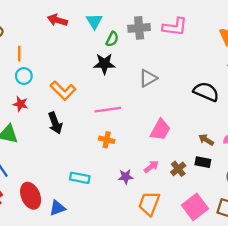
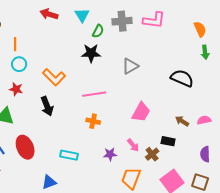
black rectangle: (203, 162) -> (168, 141), moved
pink arrow: (151, 167) -> (133, 145), turned 88
brown cross: (178, 169) -> (152, 154), moved
red ellipse: (31, 196) -> (25, 147), moved

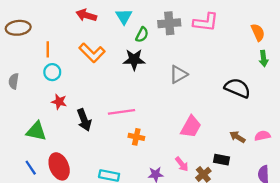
orange L-shape: (54, 77) -> (92, 53), moved
red star: (16, 89) -> (59, 102), moved
pink line: (94, 94) -> (122, 112), moved

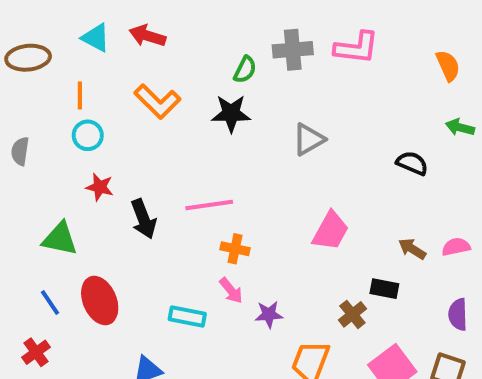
cyan triangle: (124, 16) -> (96, 38), moved, turned -30
green arrow: (264, 58) -> (460, 127), moved, turned 112
black semicircle: (237, 88) -> (412, 163), size x0.7
pink arrow: (182, 164) -> (231, 291), moved

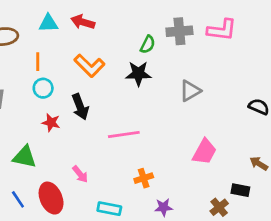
cyan triangle: (96, 38) -> (48, 23), turned -30
black arrow: (143, 219) -> (80, 107), moved
orange cross: (235, 249) -> (144, 178), moved, turned -30
pink arrow: (231, 291) -> (80, 174), moved

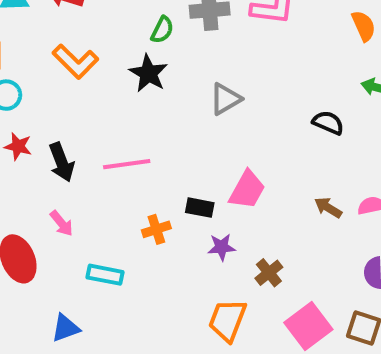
black star: (138, 74) -> (148, 73), turned 30
black arrow: (80, 107) -> (62, 162), moved
black rectangle: (240, 190) -> (200, 208), moved
purple star: (164, 207) -> (221, 247), moved

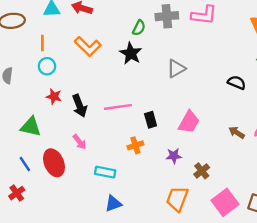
black rectangle: (200, 208) -> (151, 120), moved, turned 63
blue triangle: (65, 328) -> (113, 204), moved

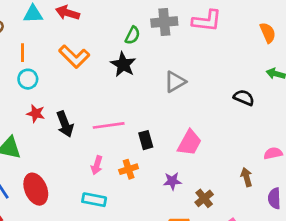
brown arrow: (237, 133) -> (247, 177), moved, turned 42
pink arrow: (80, 142) -> (97, 165), moved, turned 56

